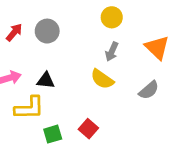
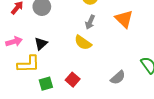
black triangle: (46, 80) -> (41, 44), turned -48
gray semicircle: (149, 90) -> (118, 78), moved

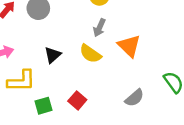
orange triangle: (124, 19) -> (129, 46), moved
black triangle: (41, 44) -> (53, 55), moved

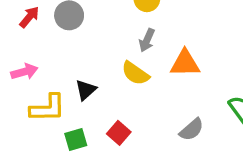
orange triangle: (129, 46) -> (185, 63), turned -45
black triangle: (53, 55) -> (86, 90), moved

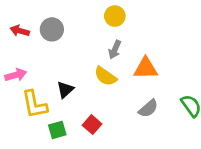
red arrow: (29, 17) -> (20, 31), turned -114
yellow L-shape: (48, 108) -> (34, 104), turned 80
gray semicircle: (192, 130) -> (148, 108), moved

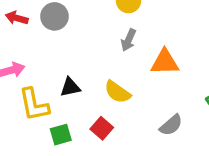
yellow semicircle: (105, 76) -> (117, 92), moved
black triangle: (65, 90) -> (70, 87), turned 30
gray semicircle: (148, 108) -> (171, 125), moved

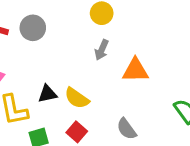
yellow semicircle: (117, 92) -> (77, 98), moved
gray semicircle: (171, 125) -> (127, 129), moved, turned 95

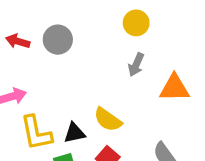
black triangle: (47, 94) -> (74, 133), moved

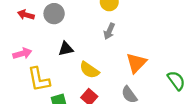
orange triangle: (174, 88) -> (136, 63), moved, turned -45
black triangle: (74, 133) -> (66, 49), moved

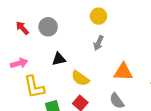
red arrow: (26, 15) -> (22, 28), turned 32
orange triangle: (136, 63) -> (123, 72), turned 48

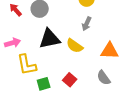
black triangle: (59, 59) -> (50, 39), size x1.6
yellow semicircle: (80, 78) -> (75, 46), moved

